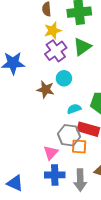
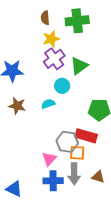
green triangle: (82, 47) -> (79, 66), moved
brown star: (46, 89) -> (17, 106), moved
cyan semicircle: (74, 109) -> (48, 104), moved
gray arrow: (80, 180) -> (74, 174), moved

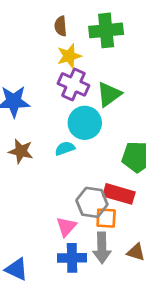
purple cross: (54, 59) -> (73, 84), turned -30
cyan circle: (62, 86) -> (85, 123), size x1.5

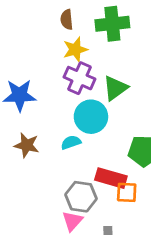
red rectangle: (119, 194) -> (111, 178), moved
gray hexagon: (92, 202) -> (81, 197), moved
orange square: (106, 218) -> (127, 192), moved

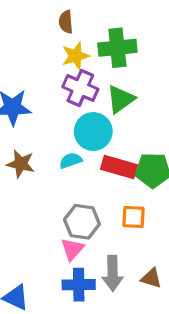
green cross: (112, 24) -> (117, 48), moved
red rectangle: (111, 178) -> (119, 167), moved

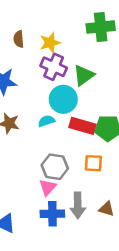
brown semicircle: (66, 22) -> (19, 39), moved
green cross: (117, 48) -> (101, 27), moved

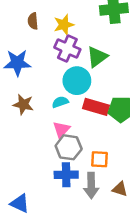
orange square: (93, 163) -> (100, 159), moved
pink triangle: (48, 187) -> (61, 129), moved
blue cross: (52, 214) -> (66, 175), moved

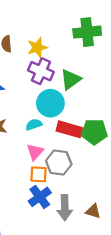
gray hexagon: (69, 147) -> (59, 163), moved
orange square: (100, 159) -> (39, 174), moved
blue cross: (66, 175) -> (40, 197), turned -35

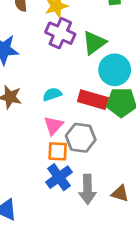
cyan circle: (50, 103) -> (115, 70), moved

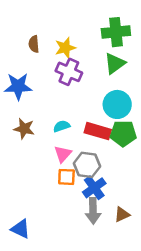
green triangle: (94, 43) -> (115, 63), moved
blue cross: (59, 177) -> (94, 188), moved
brown triangle: (120, 193) -> (122, 214), turned -42

